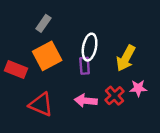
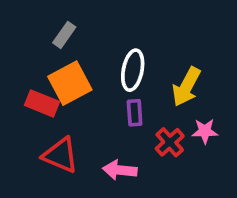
purple rectangle: (85, 66) -> (135, 113), moved
red rectangle: (16, 69) -> (42, 103), moved
pink arrow: (86, 101) -> (120, 170), moved

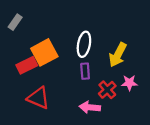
gray rectangle: (64, 35) -> (15, 22), moved
red rectangle: (42, 103) -> (27, 65), turned -48
pink arrow: (120, 170) -> (90, 107), moved

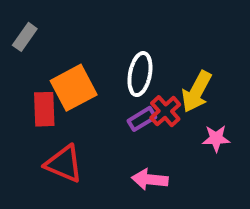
red rectangle: (27, 65) -> (44, 109), turned -66
purple rectangle: (85, 71) -> (142, 119), turned 63
red cross: (107, 90) -> (165, 111), moved

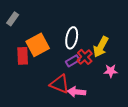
red triangle: (64, 164) -> (60, 84), moved

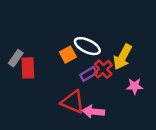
gray rectangle: (13, 19) -> (16, 58), moved
white ellipse: (72, 38) -> (87, 46), turned -75
orange square: (38, 45) -> (68, 55), moved, size x0.6

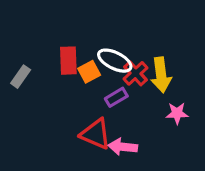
yellow arrow: (123, 57) -> (161, 75), turned -35
red rectangle: (28, 68) -> (68, 61), moved
red cross: (103, 69) -> (135, 73), moved

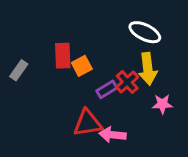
white ellipse: (115, 61) -> (145, 32), moved
red cross: (135, 73) -> (127, 82), moved
red triangle: (96, 134) -> (88, 123), turned -32

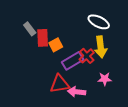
gray rectangle: (19, 70) -> (30, 29), moved, turned -72
purple rectangle: (107, 89) -> (73, 61), size x1.5
pink star: (162, 104) -> (105, 79), moved

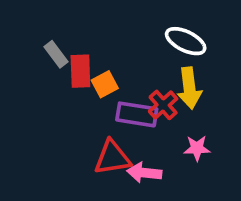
purple rectangle: (73, 61) -> (137, 114), turned 40

